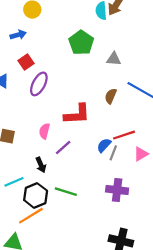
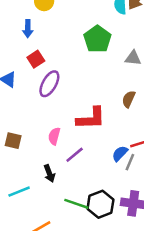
blue arrow: (18, 35) -> (28, 29), turned 105
black hexagon: (36, 195) -> (100, 204), moved

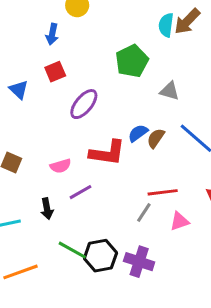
purple ellipse: (49, 84) -> (84, 104), moved
pink semicircle: (54, 136) -> (61, 166), turned -132
blue semicircle: (120, 153) -> (138, 133), moved

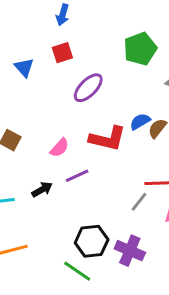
pink semicircle: (61, 166) -> (59, 148), turned -36
black arrow: (47, 209) -> (42, 189), turned -114
green line: (72, 250) -> (77, 271), moved

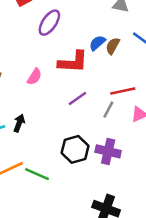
purple line: (77, 176) -> (77, 98), moved
black arrow: (42, 189) -> (19, 123), moved, turned -30
green line: (77, 271) -> (37, 174), moved

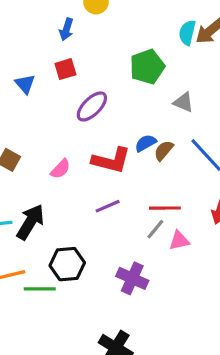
gray line: (108, 110) -> (155, 229), moved
black arrow: (19, 123) -> (30, 222), size x1.6
black hexagon: (75, 149) -> (67, 264), moved
green line: (37, 174) -> (40, 289), turned -35

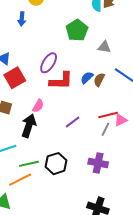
red square: (65, 69) -> (15, 78), moved, size x1.5
red L-shape: (111, 160) -> (61, 81), moved
black arrow: (30, 222) -> (29, 126), moved
pink triangle: (179, 241) -> (121, 120), moved
green line: (40, 289) -> (29, 164), moved

